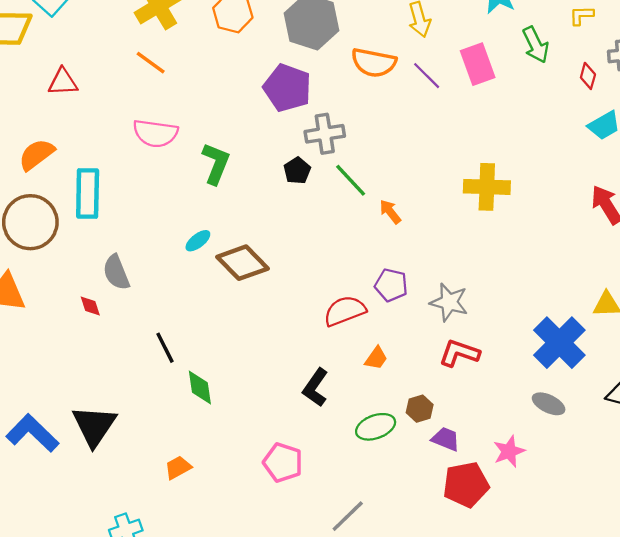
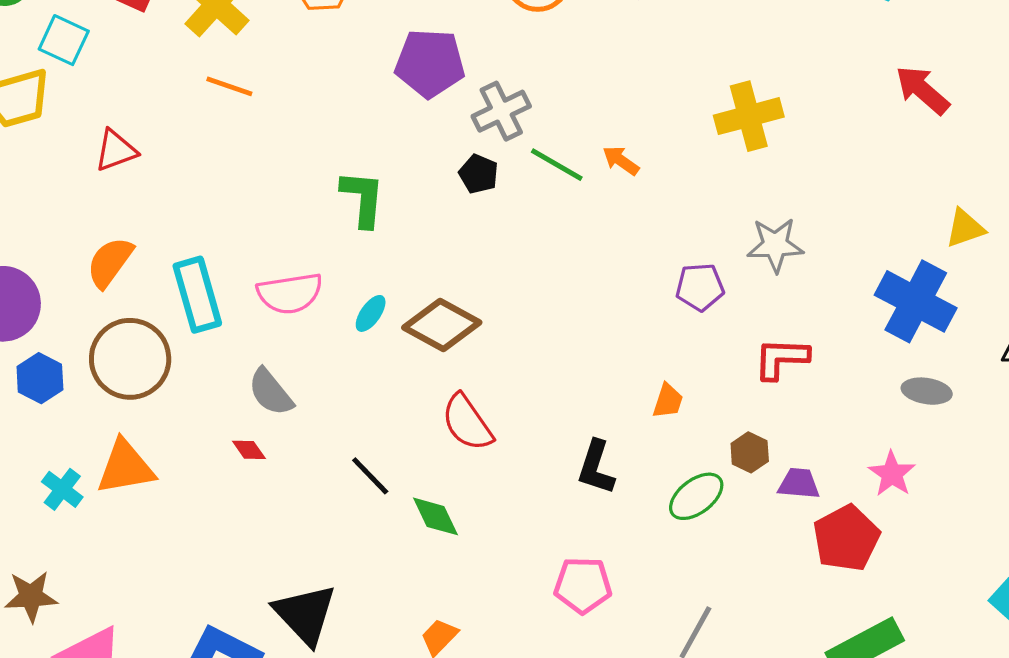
pink semicircle: (155, 133) -> (290, 293), moved
orange arrow: (390, 212) -> (621, 161), moved
purple pentagon: (391, 285) -> (700, 287), moved
gray star: (449, 302) -> (775, 245), moved
red semicircle: (345, 311) -> (467, 422), moved, turned -87

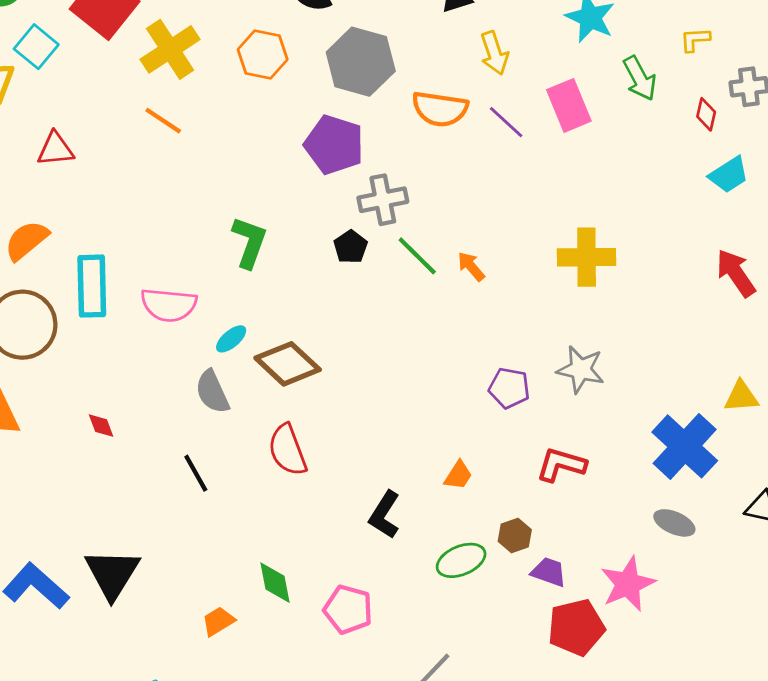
gray semicircle: (271, 392) -> (212, 392), moved
pink star: (892, 474) -> (628, 584), size x1.4
green diamond: (436, 516) -> (275, 583), moved

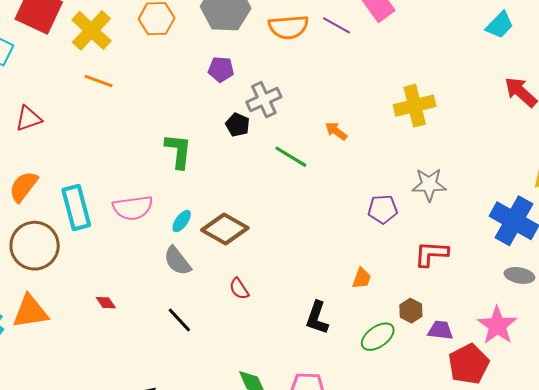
purple pentagon: (334, 145) -> (221, 69), size x0.6
black pentagon: (351, 247) -> (238, 125), moved
green line: (417, 256) -> (291, 157), moved
red semicircle: (287, 450) -> (239, 289), size x0.6

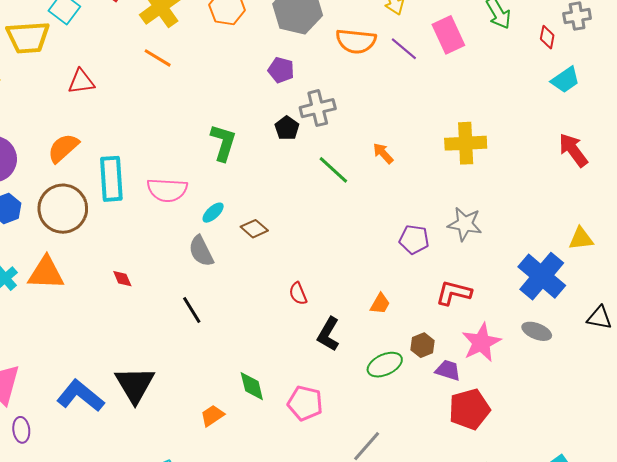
brown diamond: (225, 229) -> (254, 229), size x0.6
red semicircle: (239, 289) -> (298, 294), moved
pink star: (497, 325) -> (481, 342), moved

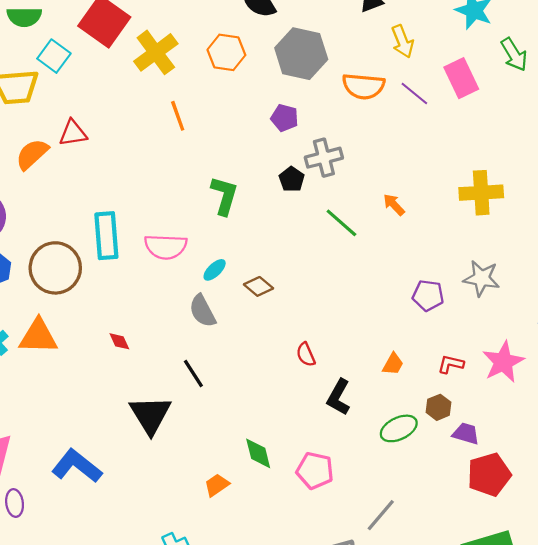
orange line: (158, 58) -> (178, 116), moved, turned 40
orange semicircle: (63, 148) -> (32, 154), moved
red L-shape: (454, 293) -> (451, 364), moved, size x0.7
pink star: (481, 342) -> (503, 362), moved
black triangle: (135, 385) -> (150, 415), moved

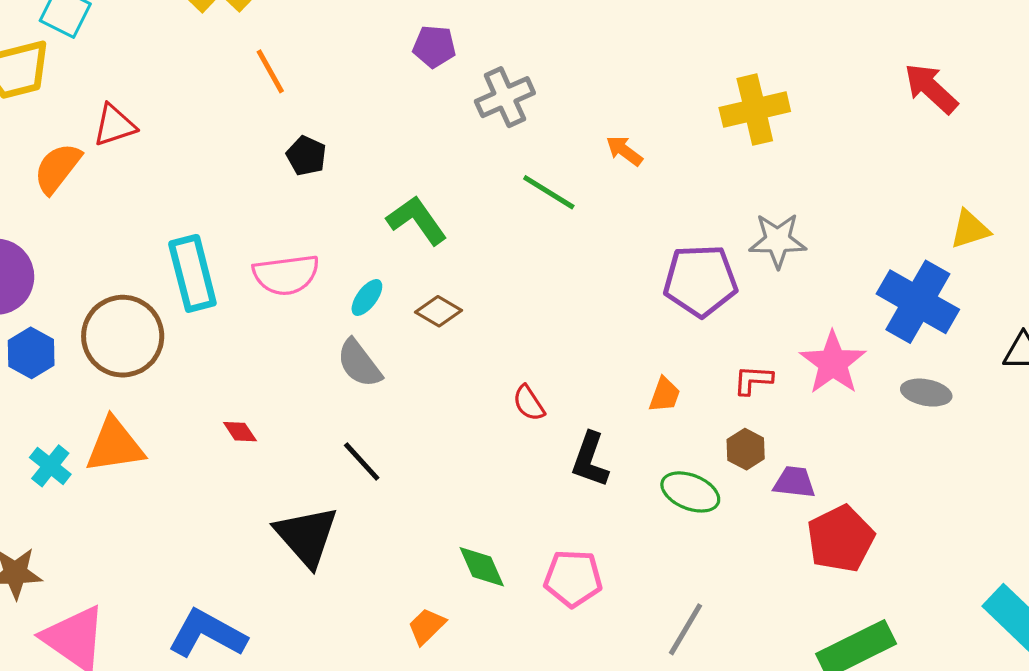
black pentagon: (292, 179) -> (306, 156), moved
green L-shape: (224, 196) -> (417, 220), moved, turned -42
purple pentagon: (428, 295) -> (700, 281), size x1.5
green ellipse: (399, 428) -> (690, 492), turned 57

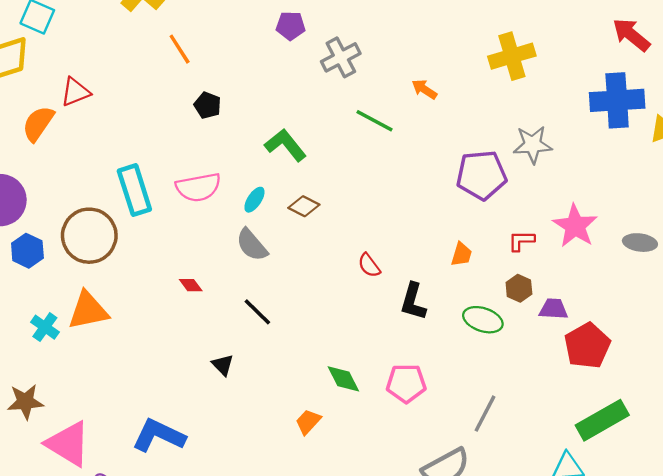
blue cross: (918, 302) -> (617, 100), moved, turned -30
red diamond: (240, 432) -> (191, 285), moved
black triangle: (307, 536) -> (223, 365), size x0.5

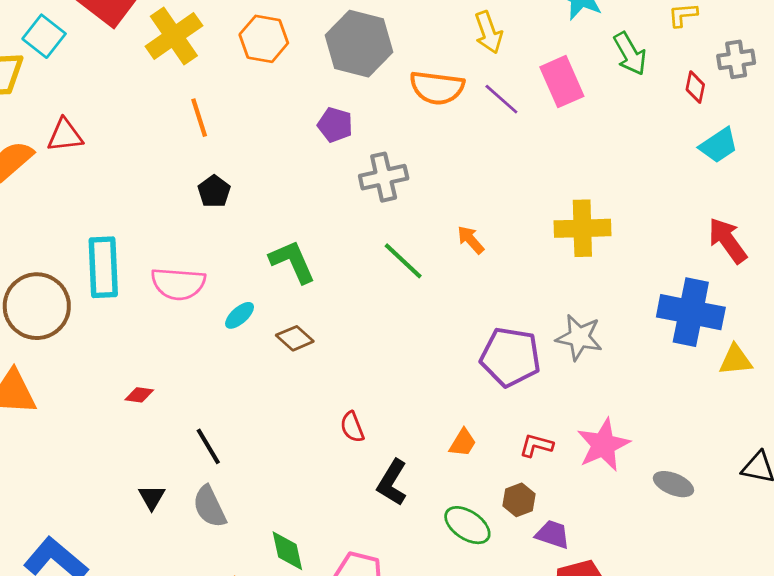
gray semicircle: (252, 245) -> (209, 507), moved
red diamond: (191, 285) -> (139, 395), turned -60

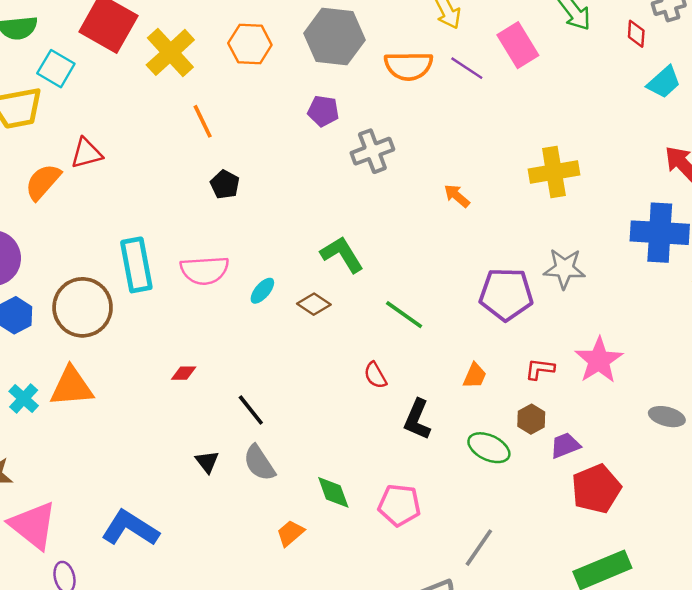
green line: (403, 261) -> (404, 315), moved
green L-shape: (292, 262) -> (342, 254), moved
gray ellipse: (673, 484) -> (667, 417), moved
purple trapezoid: (553, 534) -> (565, 445), turned -32

